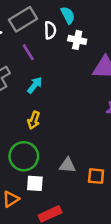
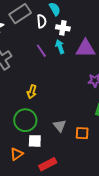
purple line: (28, 52) -> (41, 51), moved
cyan arrow: (35, 85) -> (60, 47), moved, turned -56
gray triangle: (68, 165) -> (60, 126), turned 48

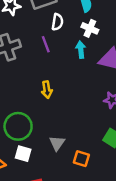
white semicircle: (42, 21) -> (57, 22), moved
purple line: (41, 51) -> (46, 44), moved
yellow arrow: (32, 92) -> (47, 90), moved, turned -40

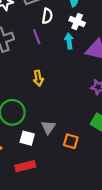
white square: (23, 154) -> (27, 138), moved

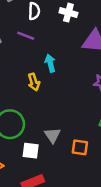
purple line: (37, 37) -> (26, 36), turned -40
cyan arrow: (69, 41) -> (50, 63), moved

